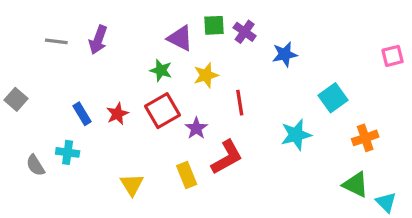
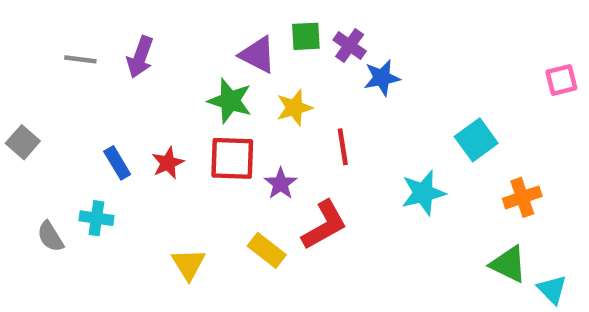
blue star: (285, 54) -> (382, 78), moved
green star: (161, 70) -> (230, 101), size x1.4
red square: (162, 111) -> (232, 158), turned 32
yellow rectangle: (187, 175) -> (267, 250), turned -30

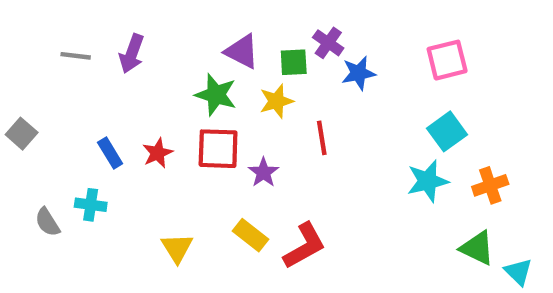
green square: (306, 36) -> (294, 62), moved
pink square: (561, 80) -> (447, 60), moved, size x1.4
cyan star: (423, 193) -> (428, 181), moved
red L-shape: (324, 225) -> (304, 246), moved

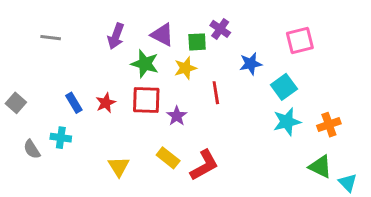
purple arrow: (132, 54) -> (116, 36), moved
blue star: (358, 73) -> (251, 64), moved
cyan square: (447, 131) -> (284, 87), moved
gray square: (22, 134) -> (16, 103), moved

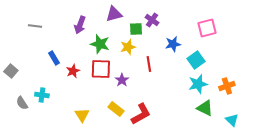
purple triangle: (162, 35) -> (114, 14), moved, turned -42
blue rectangle: (74, 103) -> (54, 58), moved
green triangle: (320, 167) -> (205, 108), moved
cyan triangle: (348, 183) -> (232, 120), moved

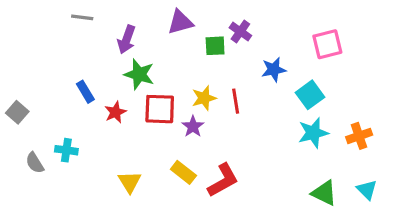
gray line: (35, 26) -> (82, 17), moved
green star: (100, 44) -> (139, 74), moved
yellow star: (128, 47) -> (204, 98), moved
green triangle: (205, 108) -> (324, 193), moved

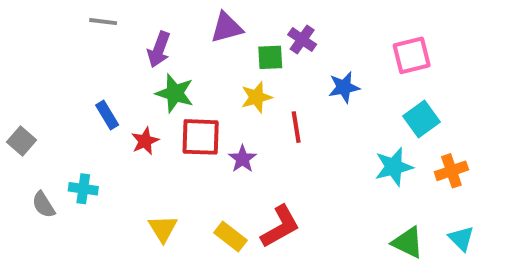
cyan square: (310, 95) -> (422, 119), moved
yellow star: (204, 98) -> (256, 97), moved
yellow rectangle: (183, 172) -> (231, 236), moved

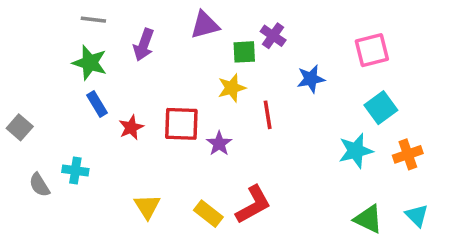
green star: (175, 93) -> (90, 63), moved

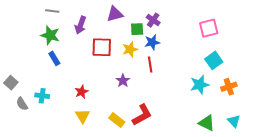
blue star: (311, 79) -> (152, 42), moved
red square: (181, 124) -> (102, 47), moved
gray square: (20, 127) -> (11, 83), moved
red star: (131, 127) -> (82, 92), moved

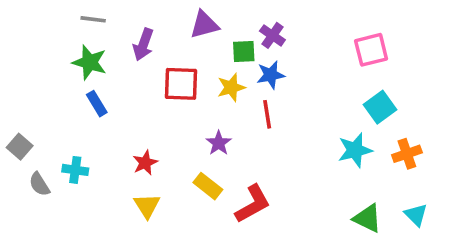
yellow rectangle: (117, 120) -> (208, 186), moved

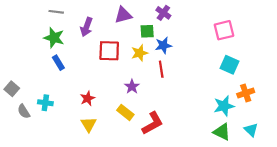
purple cross: (272, 35) -> (163, 13), moved
cyan square: (380, 107) -> (229, 65), turned -30
cyan star: (355, 150) -> (224, 106), moved

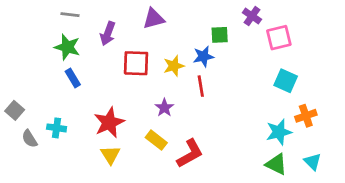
purple cross: (163, 13) -> (252, 16), moved
green square: (147, 31) -> (220, 35), moved
red star: (88, 98) -> (109, 123), size x1.6

